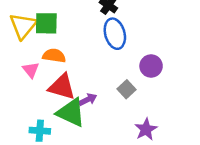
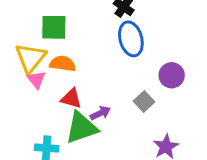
yellow triangle: (23, 26) -> (31, 58), moved
red triangle: (62, 87) -> (71, 99), size x0.7
green triangle: (71, 113) -> (81, 128), turned -44

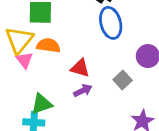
red triangle: (71, 99) -> (80, 68), moved
green triangle: (81, 128) -> (42, 104), moved, size x0.7

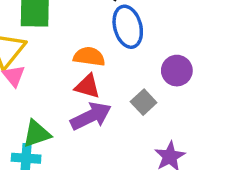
orange semicircle: (48, 45) -> (89, 57), moved
purple arrow: (83, 91) -> (91, 116), size x1.6

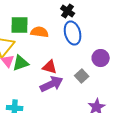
orange semicircle: (89, 57) -> (40, 32), moved
green triangle: (37, 134) -> (21, 63), moved

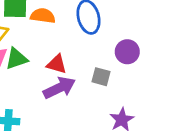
gray square: (82, 76) -> (101, 77), turned -32

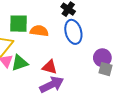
gray square: (101, 77) -> (105, 69), moved

